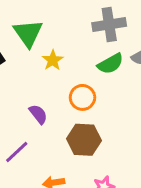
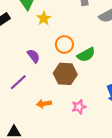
green semicircle: (110, 64) -> (86, 55), moved

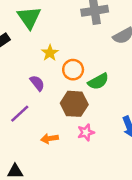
yellow star: (44, 18) -> (50, 53), moved
pink star: (79, 107) -> (86, 132), moved

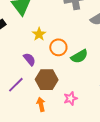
brown hexagon: (74, 104) -> (47, 80), moved
orange arrow: (50, 139) -> (41, 104), turned 88

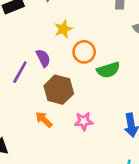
purple line: (16, 85) -> (20, 72), moved, turned -30
orange arrow: (41, 104) -> (44, 120), turned -48

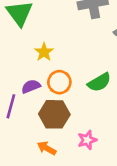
orange circle: (84, 52) -> (59, 82), moved
purple semicircle: (43, 58) -> (31, 86), turned -72

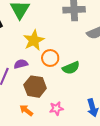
yellow star: (44, 52) -> (34, 40), size x1.5
orange circle: (59, 82) -> (50, 58), moved

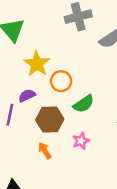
green semicircle: (71, 68) -> (84, 104), moved
orange arrow: (26, 110) -> (45, 151), turned 32

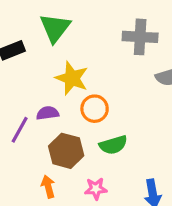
yellow star: (37, 64) -> (72, 78), turned -30

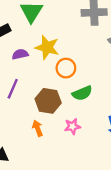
purple semicircle: (48, 113) -> (20, 54), moved

